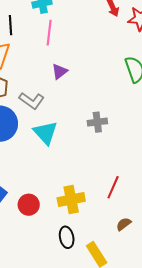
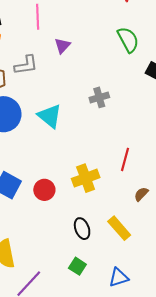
purple triangle: (60, 71) -> (62, 46), moved
gray L-shape: (32, 101) -> (26, 65), moved, turned -35
black ellipse: (67, 237) -> (82, 229), moved

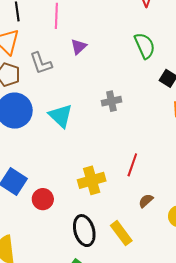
gray L-shape: (26, 65) -> (41, 63), turned 75
red circle: (44, 190) -> (43, 199), moved
black ellipse: (82, 229) -> (84, 231), size x1.4

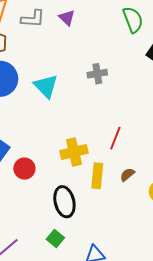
purple triangle: (79, 47) -> (67, 18), turned -36
gray L-shape: (41, 63) -> (33, 19), moved, turned -70
yellow rectangle: (121, 233) -> (97, 176), moved, turned 40

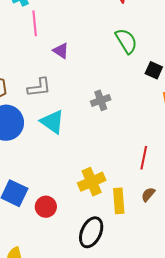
gray L-shape: (33, 19) -> (39, 87), moved
red line: (115, 138) -> (144, 158), moved
black ellipse: (64, 202) -> (91, 232), turned 48

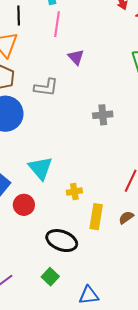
cyan triangle: (52, 122) -> (40, 168), moved
yellow cross: (92, 182) -> (74, 192), size x0.6
black ellipse: (91, 232) -> (62, 241), turned 72

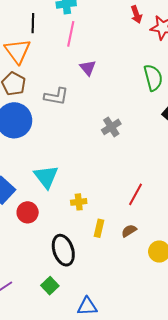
gray cross: (103, 115) -> (111, 127), turned -30
yellow rectangle: (96, 217) -> (99, 228), size x0.7
black ellipse: (62, 241) -> (63, 250), turned 48

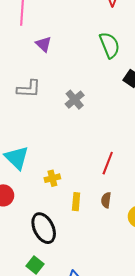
gray L-shape: (56, 96) -> (29, 89), moved
brown semicircle: (129, 231) -> (106, 200), turned -42

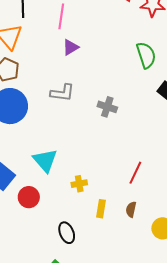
purple triangle: (44, 44) -> (71, 47), moved, turned 42
gray cross: (75, 100) -> (107, 107), turned -36
black ellipse: (44, 228) -> (67, 233), size x0.7

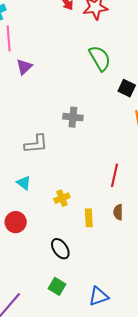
gray L-shape: (62, 93) -> (36, 144), moved
cyan triangle: (45, 160) -> (24, 183), size x0.6

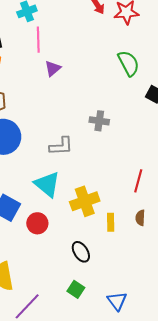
cyan triangle: (24, 183) -> (47, 184), size x1.8
yellow cross: (62, 198) -> (85, 201), size x1.8
blue triangle: (99, 296) -> (117, 301), turned -50

